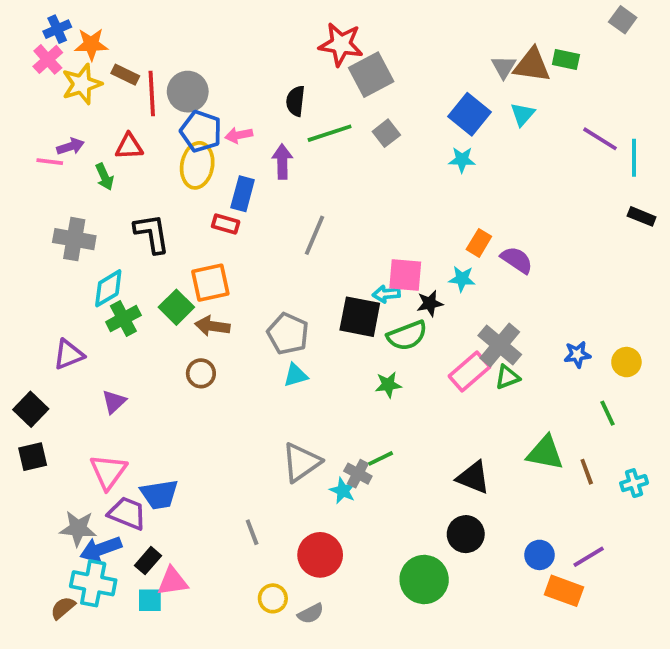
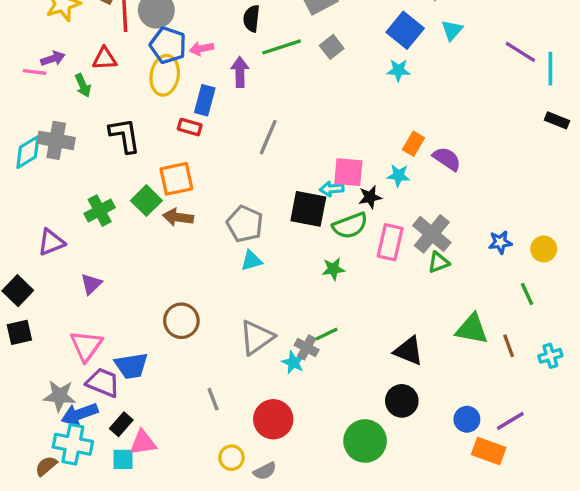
cyan diamond: (108, 288) -> (28, 152), moved
pink rectangle: (469, 371) -> (390, 242), moved, turned -36
brown circle: (201, 373) -> (181, 321), moved, size x1.4

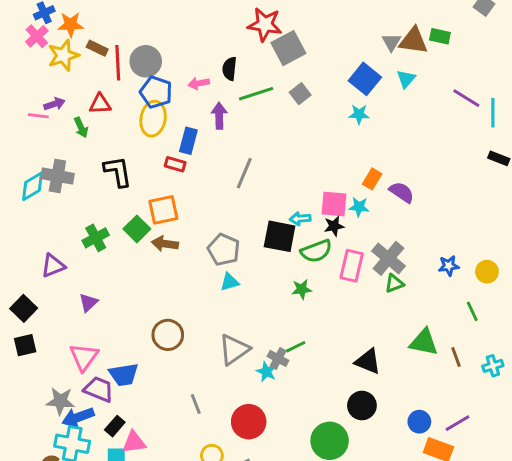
pink arrow: (201, 49) -> (199, 83), moved
pink square: (348, 172) -> (334, 204), moved

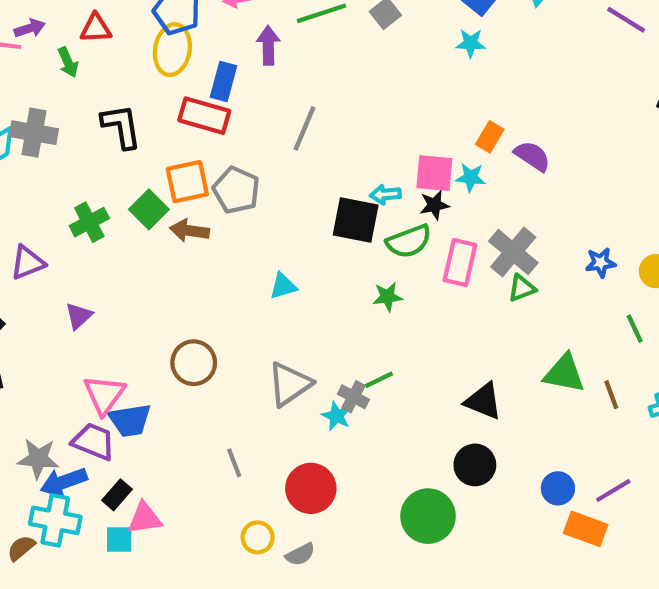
red rectangle: (175, 164) -> (204, 116), size x1.6
gray pentagon: (224, 250) -> (236, 190), moved
pink triangle: (84, 357) -> (104, 395), moved

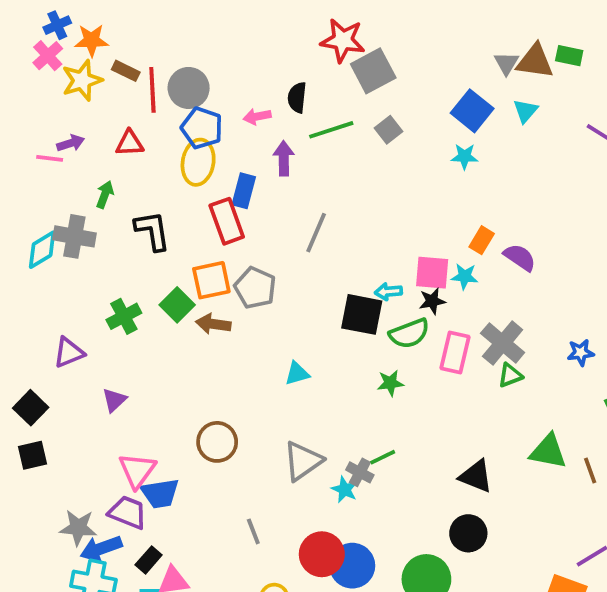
green arrow: (68, 62) -> (105, 195), moved, turned -136
red rectangle: (204, 116) -> (227, 221), turned 54
blue circle: (558, 488) -> (352, 566), moved, size x1.5

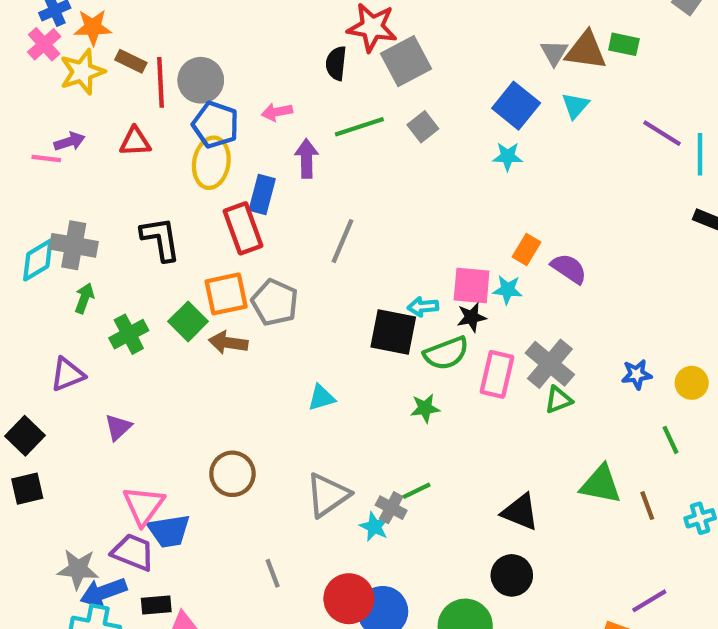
black semicircle: (297, 97) -> (336, 63), moved
green arrow: (105, 195) -> (84, 298), moved
black rectangle: (149, 560) -> (156, 605), turned 44

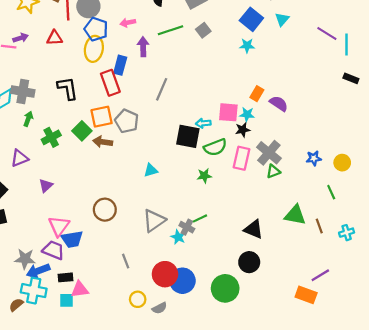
black star: (472, 317) -> (243, 130), moved

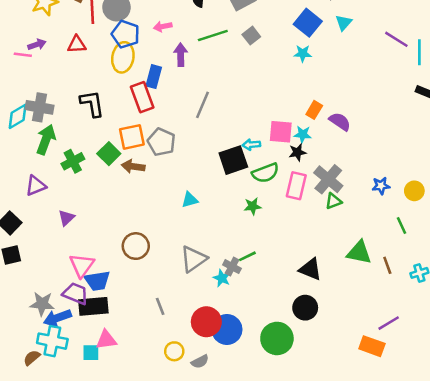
green arrow: (28, 119) -> (46, 139), size x1.6
black square: (188, 136) -> (233, 160), turned -30
black rectangle: (65, 277) -> (93, 306), moved, size x1.6

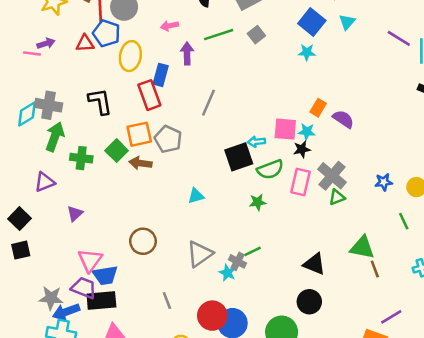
blue pentagon: (125, 34) -> (106, 33), moved
green cross: (73, 161) -> (81, 158), turned 35
brown line: (387, 265) -> (375, 269), moved

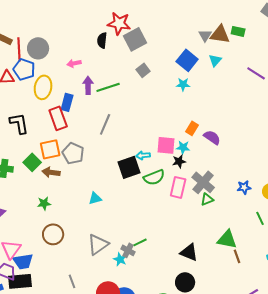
green line: (219, 35) -> (108, 87), moved
green star: (258, 202) -> (44, 203), moved

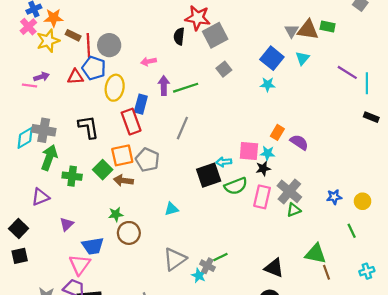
brown circle: (53, 234) -> (129, 233), moved
blue trapezoid: (23, 261) -> (93, 246), moved

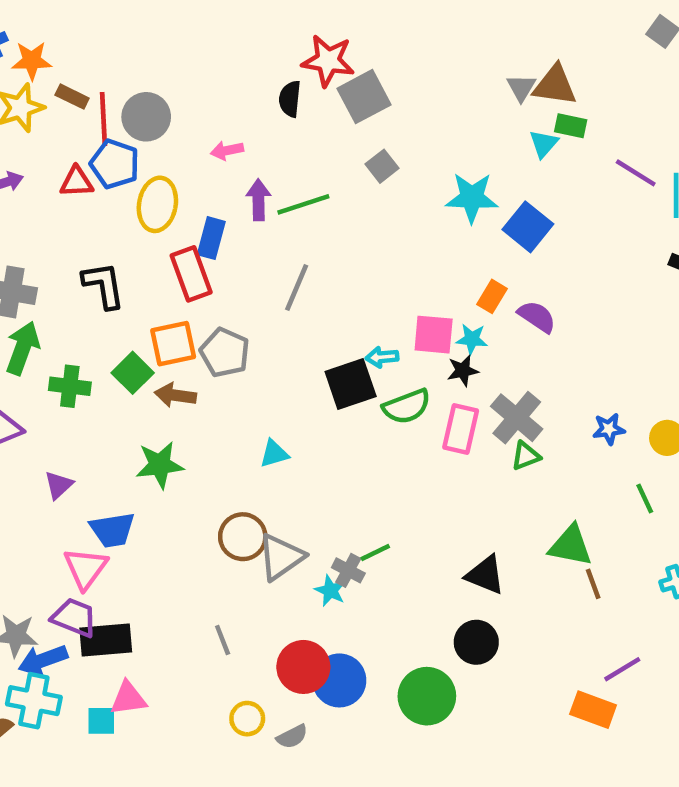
green rectangle: (328, 27) -> (571, 126), moved
blue square: (272, 58) -> (528, 227), moved
cyan star: (268, 84) -> (472, 198), size x1.6
green star: (116, 214) -> (160, 465), size x1.5
brown circle: (129, 233) -> (243, 537), moved

